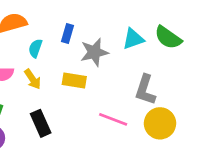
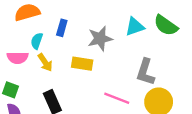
blue rectangle: (68, 34) -> (62, 28), moved
cyan semicircle: (35, 48) -> (37, 41), moved

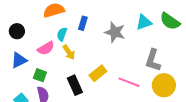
gray star: (100, 39) -> (115, 32), turned 30
pink semicircle: (18, 58) -> (46, 48), turned -30
yellow rectangle: (82, 64) -> (98, 73), moved, turned -48

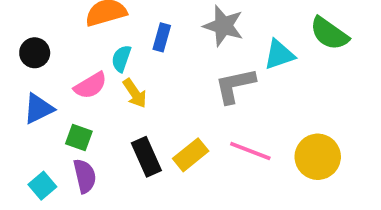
cyan triangle: (144, 22) -> (279, 55), moved
gray star: (115, 32) -> (223, 26), moved
gray L-shape: (153, 60) -> (235, 86), moved, turned 60
yellow rectangle: (98, 73) -> (191, 155), moved

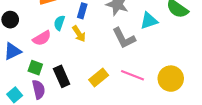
gray L-shape: (235, 86) -> (124, 38), turned -105
yellow arrow: (135, 93) -> (79, 34), moved
black rectangle: (146, 157) -> (62, 76), moved

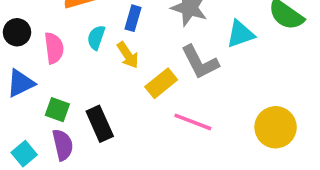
pink semicircle: (42, 38) -> (54, 48), moved, turned -66
pink line: (133, 75) -> (193, 122), moved
yellow rectangle: (99, 77) -> (161, 83), moved

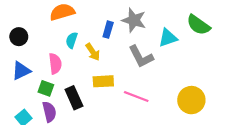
blue rectangle: (133, 18) -> (108, 30), moved
pink semicircle: (54, 48) -> (55, 64), moved
yellow rectangle: (161, 83) -> (103, 81), moved, turned 36

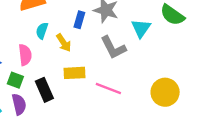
cyan triangle: (168, 38) -> (141, 28), turned -36

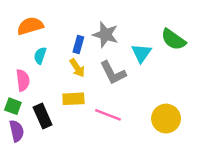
yellow arrow: (64, 43) -> (77, 68), moved

